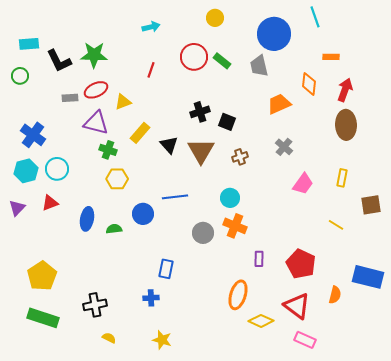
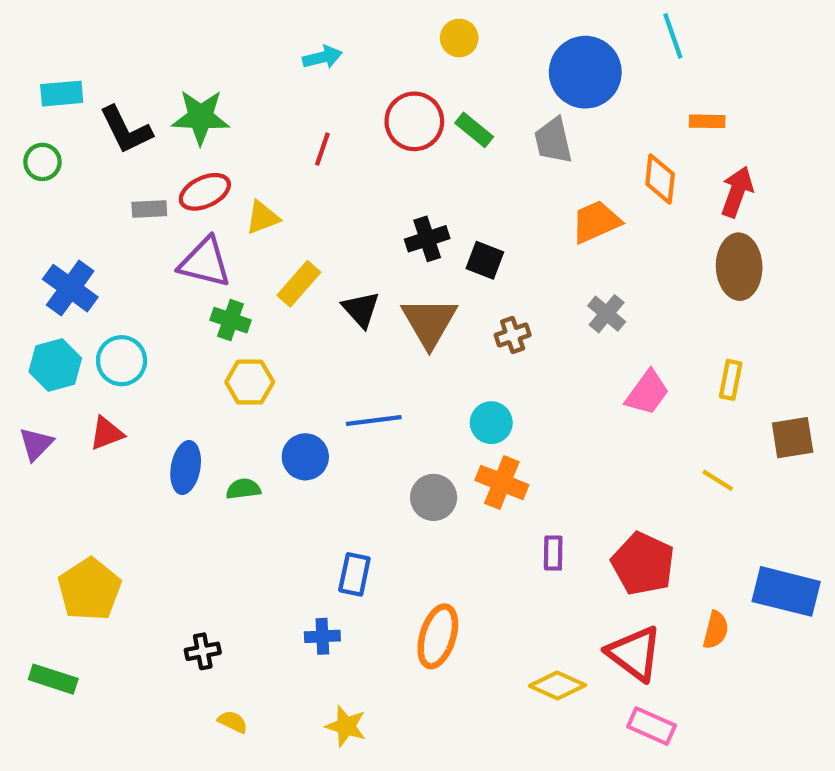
orange ellipse: (238, 295) -> (438, 636), moved
black cross: (95, 305) -> (203, 651), size x0.7
green rectangle: (43, 318) -> (53, 679), moved, size x0.7

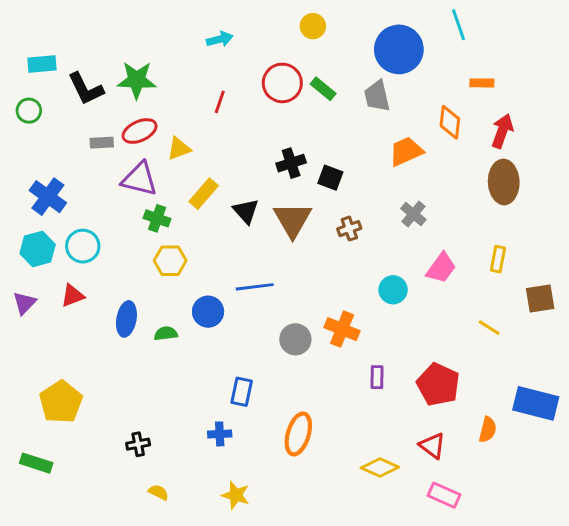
cyan circle: (491, 423) -> (393, 290), moved
red triangle: (634, 653) -> (432, 446), size x0.7

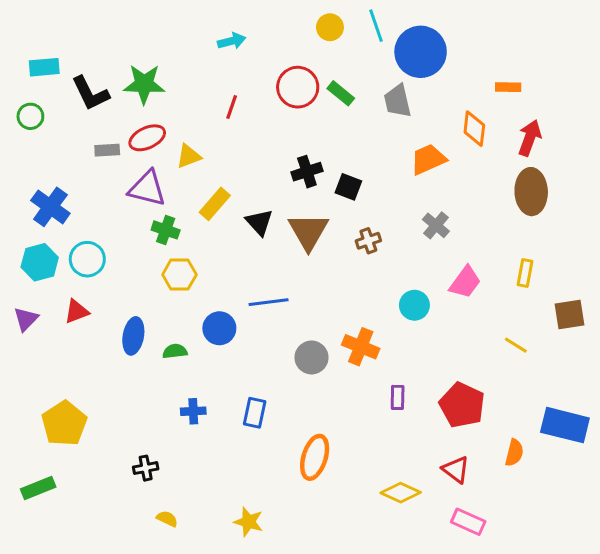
cyan line: (459, 25) -> (376, 26), moved
blue cross: (220, 434) -> (193, 411), moved
green rectangle: (36, 463) -> (38, 488), turned -40

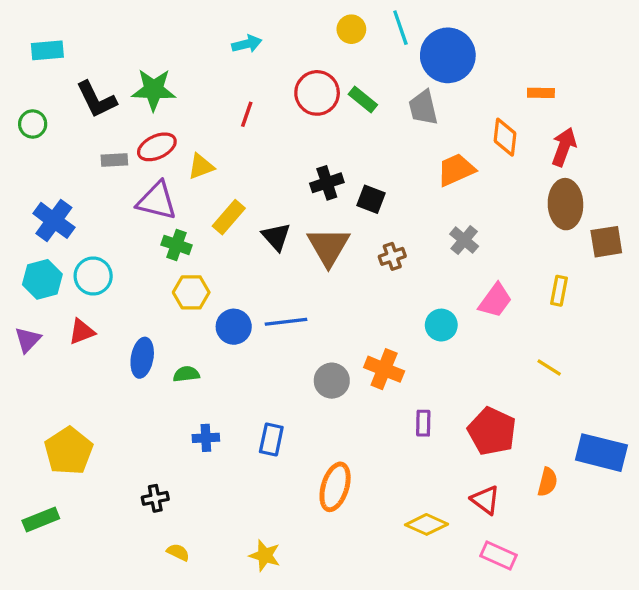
cyan rectangle: (44, 67) -> (47, 50), moved
brown square: (570, 314) -> (606, 242), moved
blue circle: (219, 328) -> (234, 327), moved

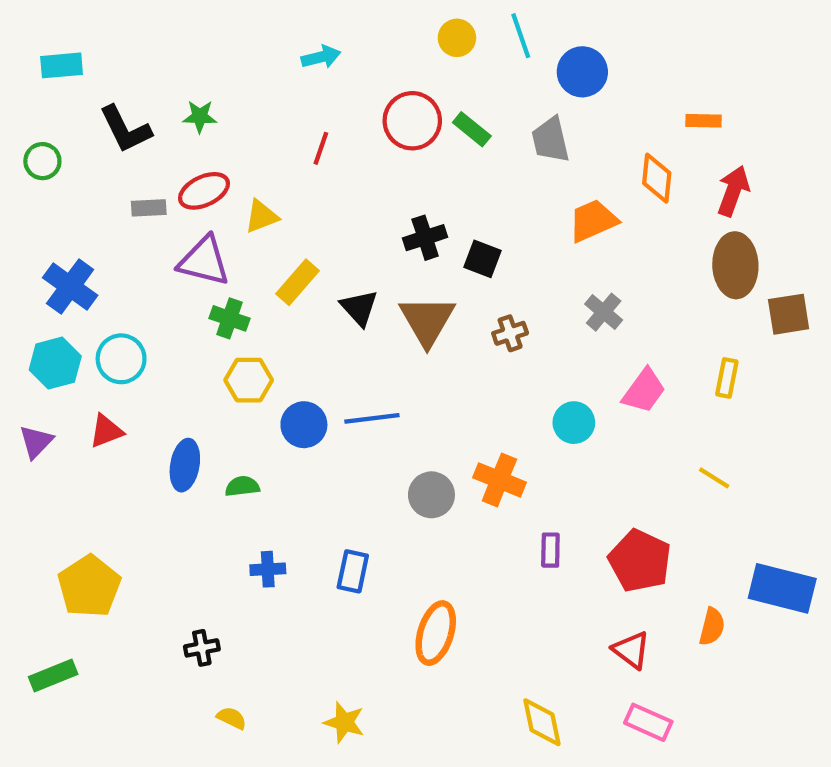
blue circle: (448, 55) -> (582, 72), size x0.7
green star: (154, 90) -> (200, 116), size x0.6
yellow diamond: (427, 524) -> (542, 722), moved, turned 54

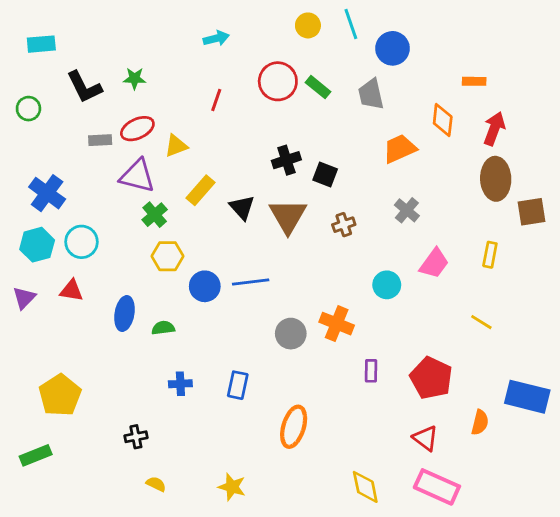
green cross: (230, 318) -> (155, 215), turned 30
red triangle: (106, 431) -> (71, 291), turned 30
pink rectangle: (648, 722) -> (437, 487), size x1.4

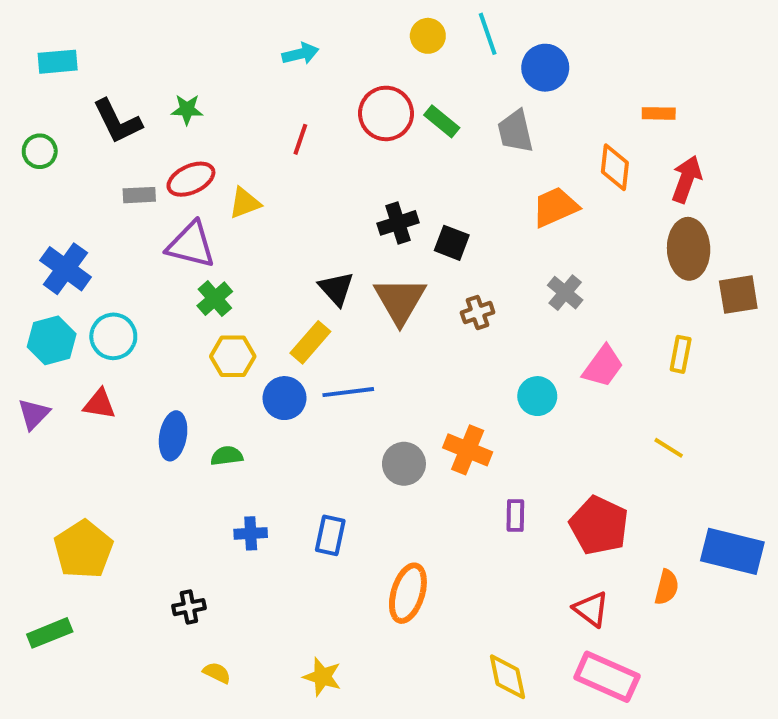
yellow rectangle: (200, 190) -> (310, 342), moved

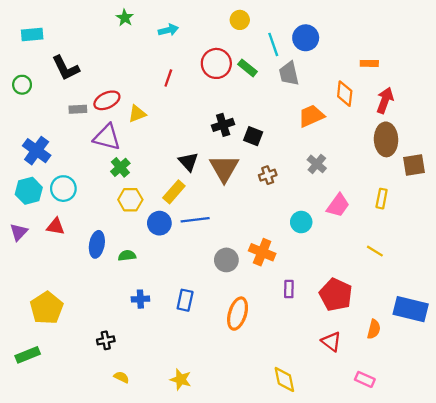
cyan line: (488, 34) -> (273, 44), moved
green star: (187, 109) -> (125, 18), moved, turned 30
orange ellipse: (408, 593) -> (238, 314), moved
pink rectangle: (607, 677) -> (365, 379), moved, size x0.6

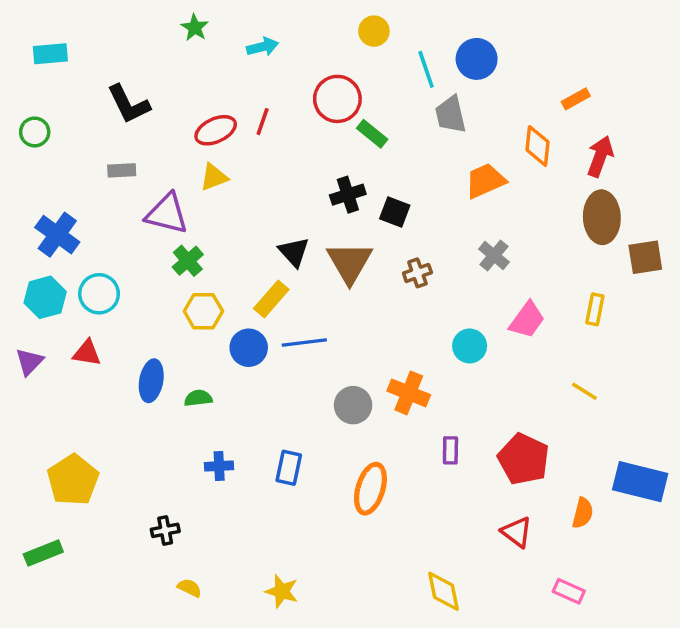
orange rectangle: (369, 63) -> (576, 99), turned -30
black L-shape: (66, 68) -> (129, 104), moved
green rectangle: (248, 68) -> (372, 134), moved
red ellipse: (107, 100) -> (216, 130), moved

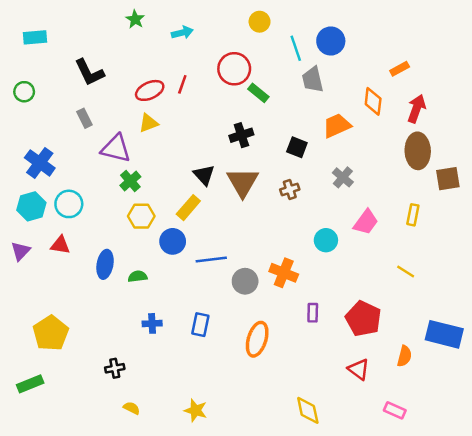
gray rectangle: (122, 170) -> (84, 118), turned 66
black square: (395, 212) -> (297, 147), moved
blue line: (304, 342) -> (211, 260), moved

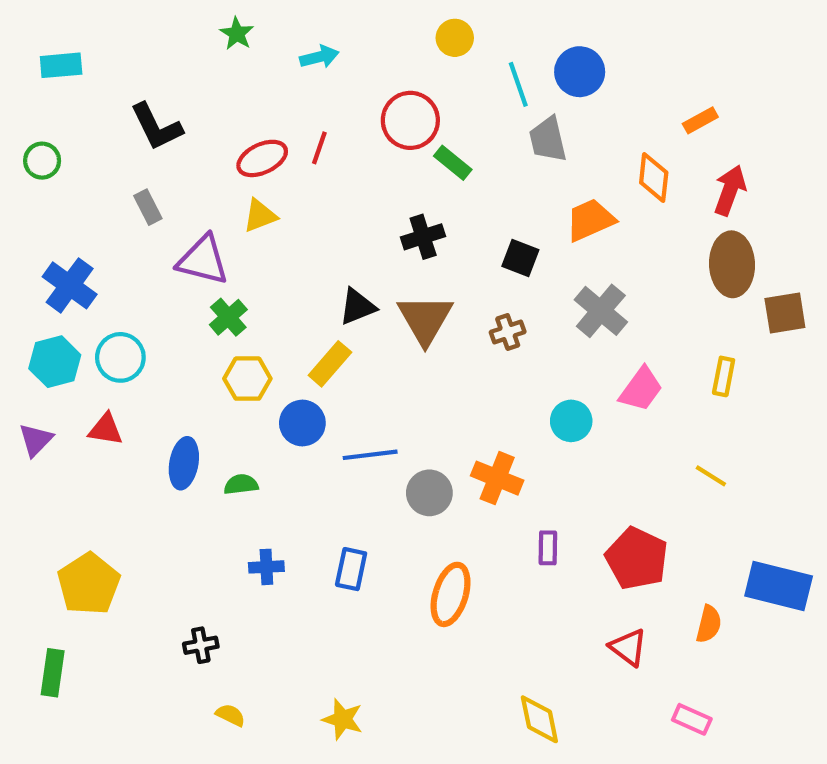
black triangle: (204, 175) -> (357, 307), turned 50
gray cross: (343, 177) -> (601, 311), size x1.4
green rectangle: (30, 384) -> (53, 673), turned -60

